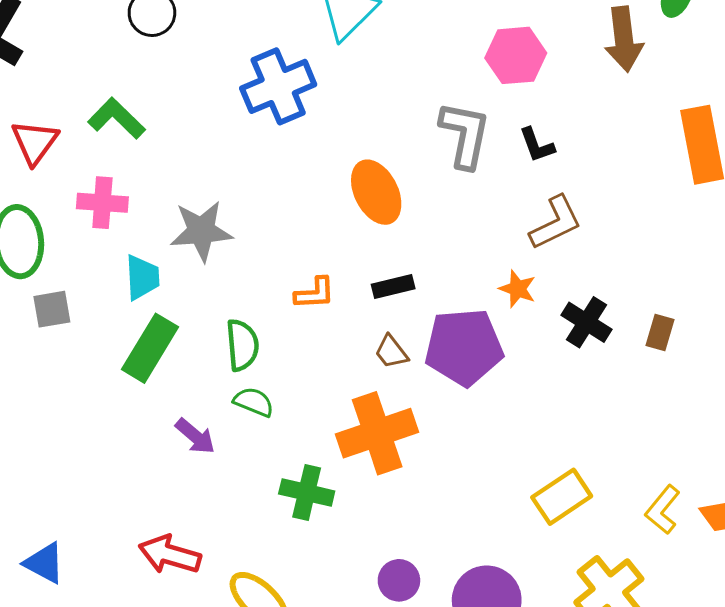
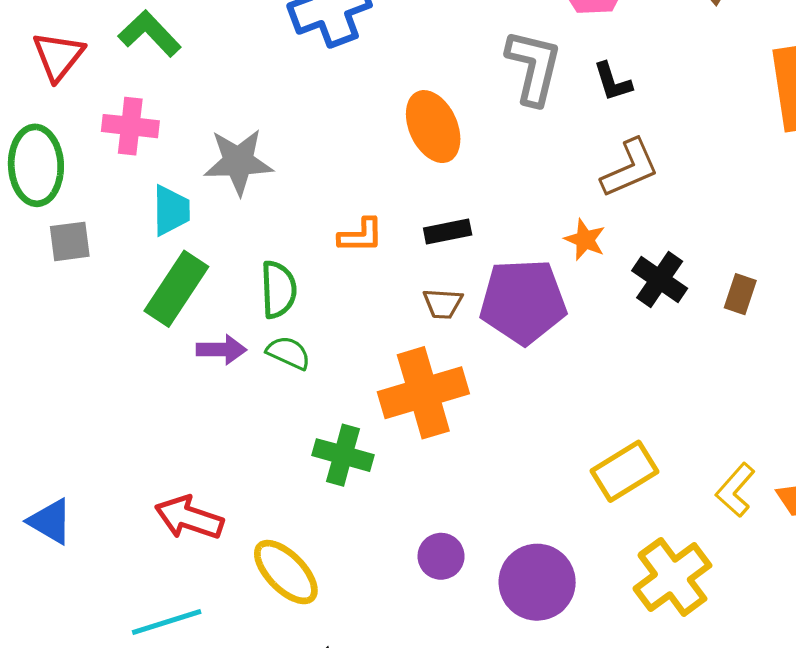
brown trapezoid: (391, 352) -> (443, 304), turned -51
purple arrow: (195, 436) -> (221, 350), moved, turned -42

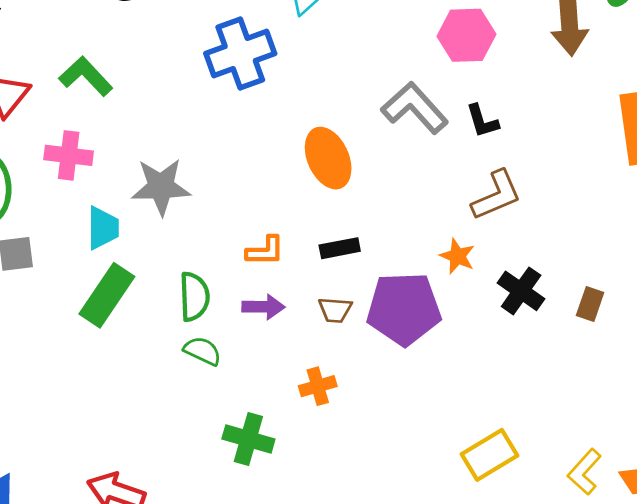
gray L-shape: (534, 67) -> (415, 108), turned -56
purple arrow: (221, 350) -> (263, 307), moved
orange cross: (423, 393) -> (318, 386), size x0.5

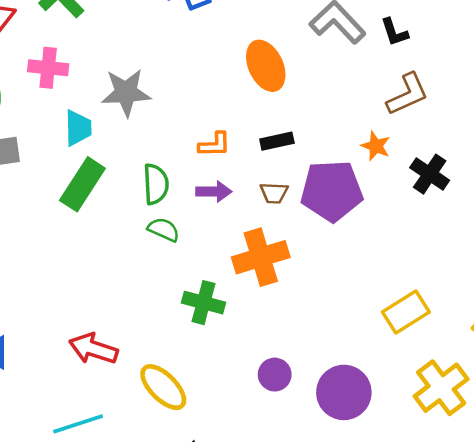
orange cross: (318, 386) -> (261, 257), size x1.8

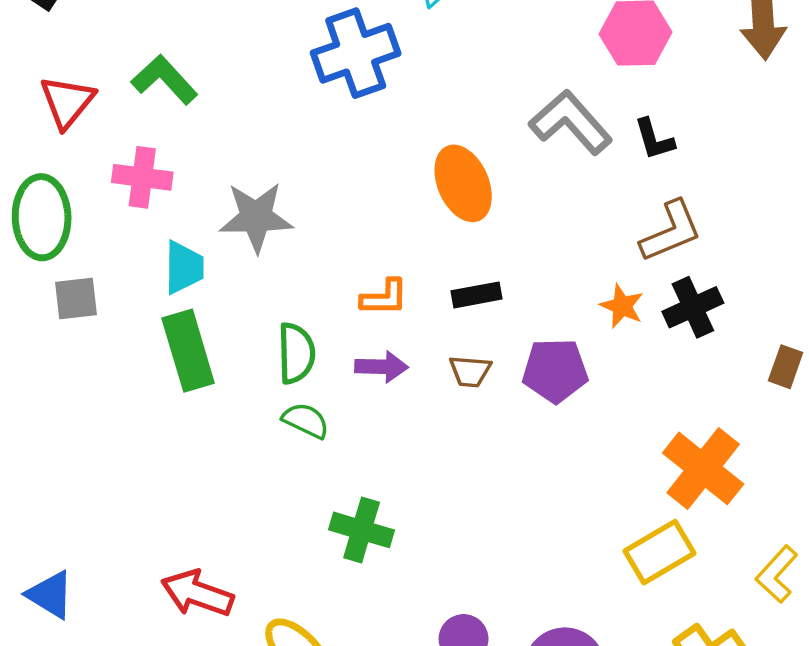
black cross: (430, 174) -> (693, 307), moved, turned 30
green rectangle: (82, 184) -> (188, 351), turned -51
purple pentagon: (332, 191) -> (555, 370), size x0.7
orange cross: (261, 257) -> (703, 468), moved, turned -36

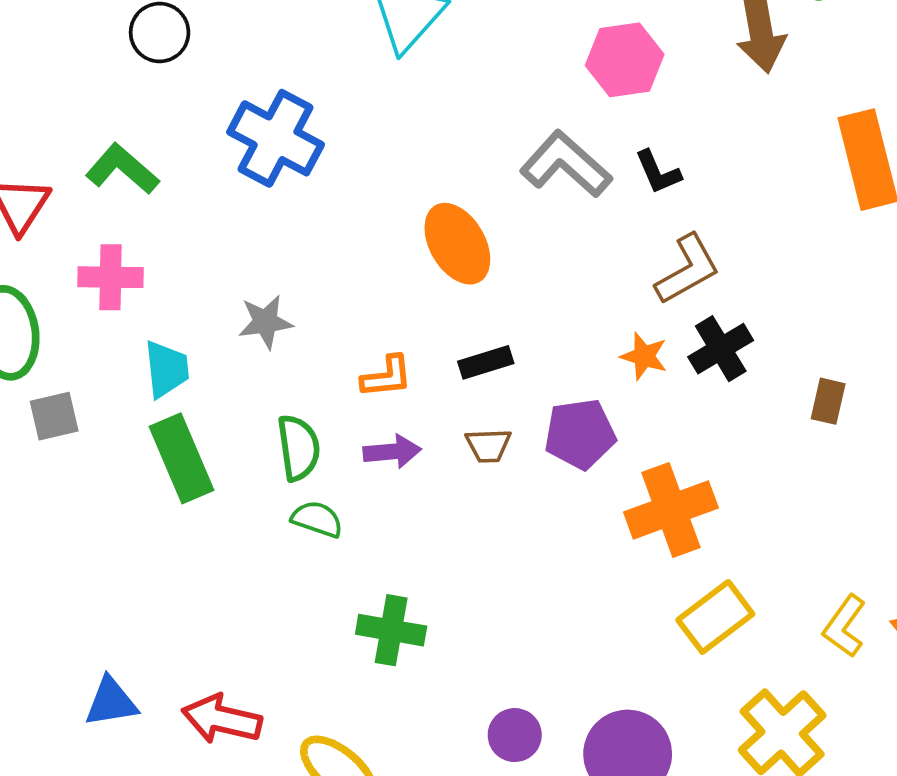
blue cross: (356, 53) -> (276, 138), moved, turned -36
gray star: (256, 217) -> (265, 322), moved, size x0.7
orange cross: (703, 468) -> (671, 510), moved, turned 38
blue triangle: (50, 595) -> (111, 702), moved, turned -34

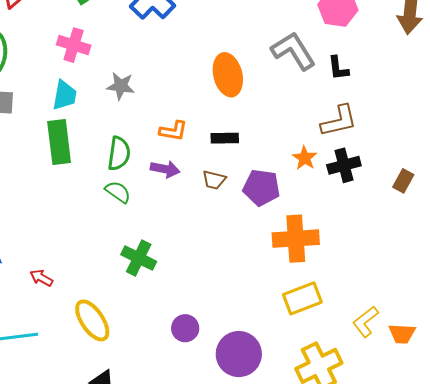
pink cross: (111, 277) -> (74, 45), moved
brown rectangle: (828, 401) -> (403, 181), moved
red arrow: (222, 719) -> (41, 278), size x0.6

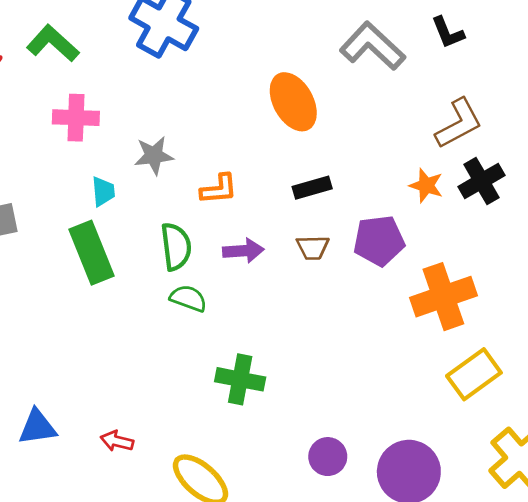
black L-shape: (338, 68) -> (448, 33), moved
cyan trapezoid: (65, 95) -> (103, 191), moved, size x0.7
orange L-shape: (173, 131) -> (219, 189), moved

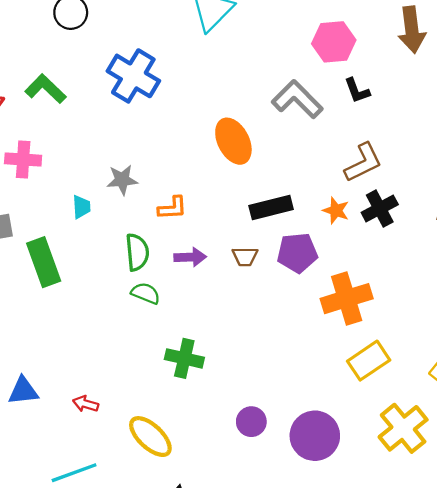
pink cross: (76, 118) -> (23, 159), moved
black rectangle: (312, 188) -> (271, 208), moved, size x1.4
green rectangle: (92, 253) -> (44, 262), moved

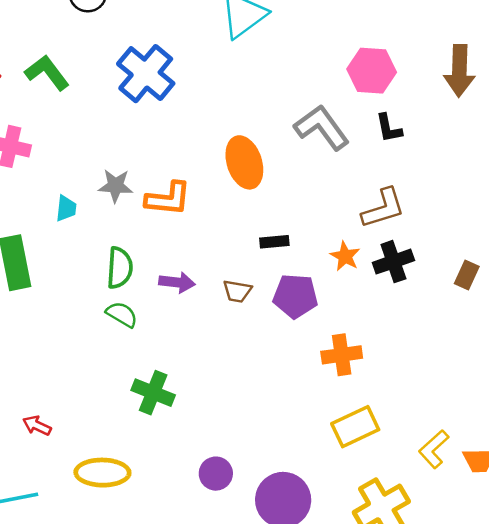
orange L-shape: (172, 208) -> (168, 199), moved, size x1.4
black rectangle: (271, 208) -> (274, 242), size x0.6
orange cross: (347, 299) -> (342, 355), size x0.7
yellow ellipse: (150, 437) -> (102, 473), turned -51

